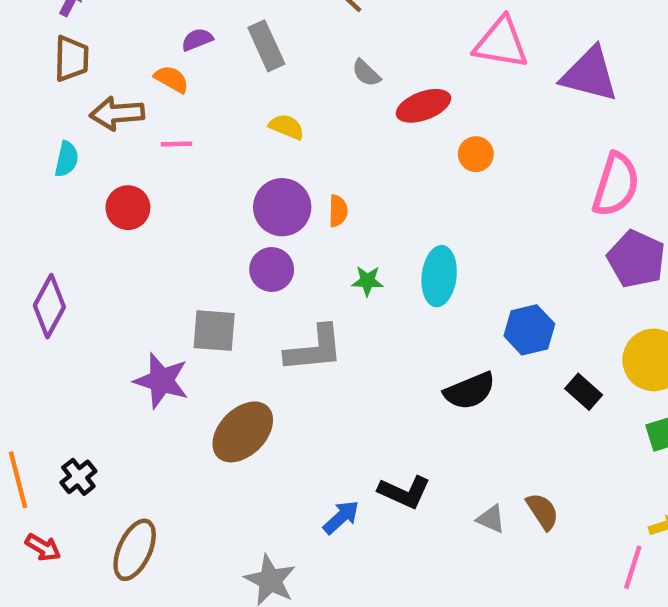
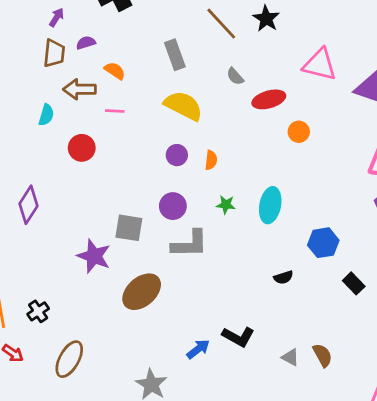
purple semicircle: (197, 40) -> (86, 43), moved
yellow semicircle: (287, 127) -> (183, 106), size x1.8
purple circle: (282, 207) -> (177, 155), size x0.6
purple circle: (272, 269) -> (173, 206), moved
black semicircle: (470, 391) -> (283, 277), size x0.6

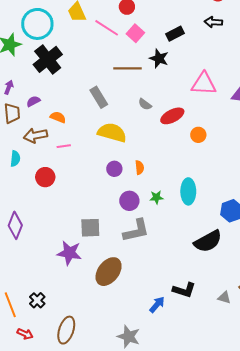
brown line: (221, 24) -> (127, 68), turned -36
purple circle: (173, 206) -> (129, 201), moved
black semicircle: (283, 277) -> (208, 241), size x2.0

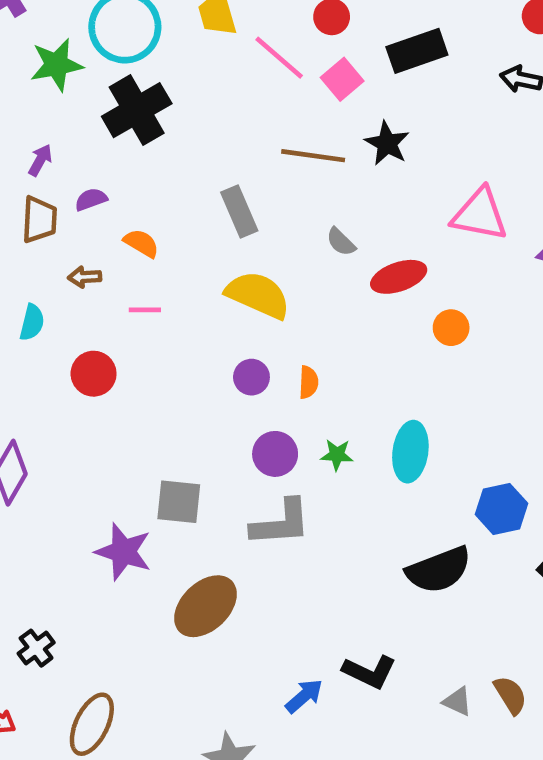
black rectangle: (175, 34) -> (417, 51), moved, size x1.4
brown arrow: (35, 135) -> (85, 277), size x0.6

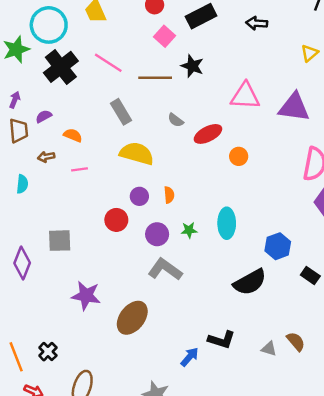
pink line: (279, 58) -> (108, 63), moved
red circle: (94, 374) -> (116, 220), moved
gray square: (179, 502) -> (60, 241), moved
gray L-shape: (281, 523) -> (165, 269), turned -132

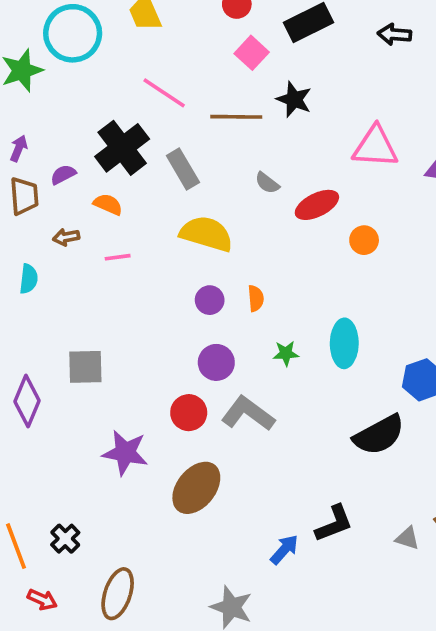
black cross: (61, 67) -> (122, 148), moved
red circle: (116, 220) -> (189, 413), moved
purple circle: (157, 234) -> (216, 362), moved
black L-shape: (222, 340) -> (334, 523), turned -40

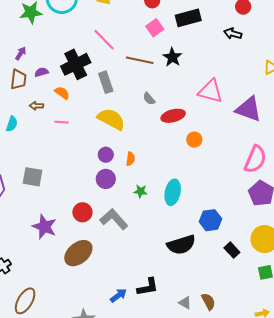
purple circle: (216, 362) -> (106, 179), moved

